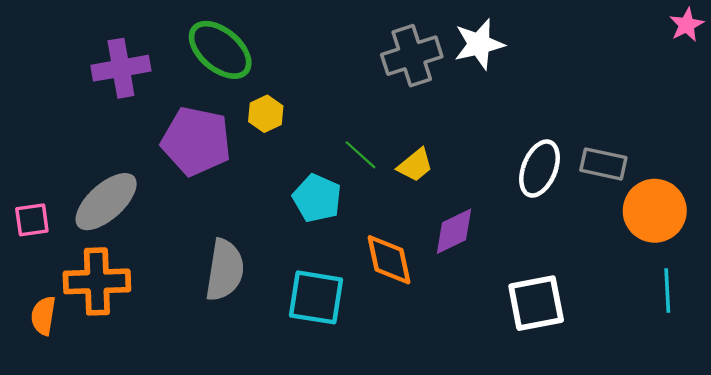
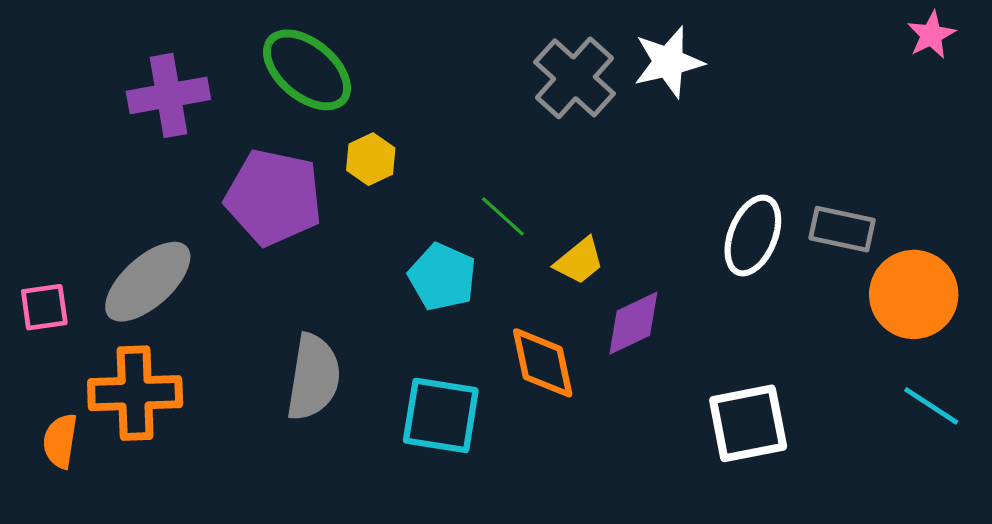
pink star: (687, 25) -> (931, 35), moved
gray cross: (412, 56) -> (575, 78), turned -30
yellow trapezoid: (415, 165) -> (579, 261), moved
cyan line: (667, 291) -> (931, 406), turned -54

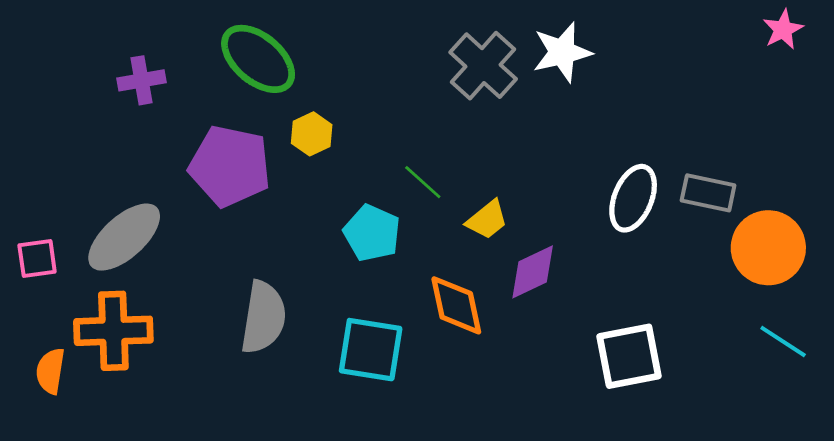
purple cross: (168, 95) -> (142, 80), size x0.7

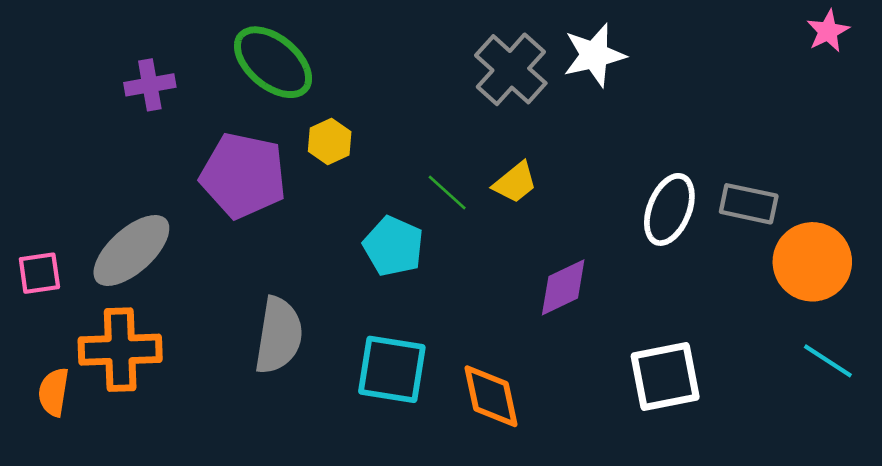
yellow trapezoid: (487, 220) -> (515, 183), moved
orange diamond: (456, 305) -> (491, 396), moved

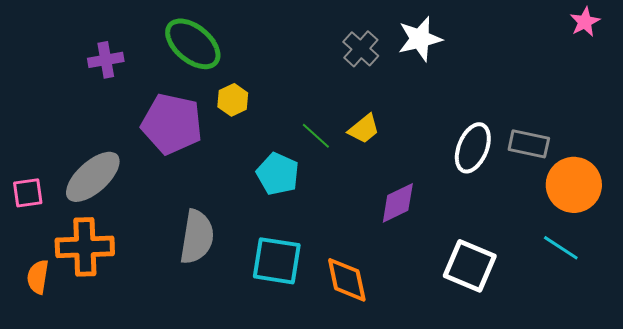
gray cross: (511, 69) -> (361, 49), size x0.7
cyan line: (828, 361) -> (561, 248), moved
white square: (665, 376) -> (470, 266), turned 34

